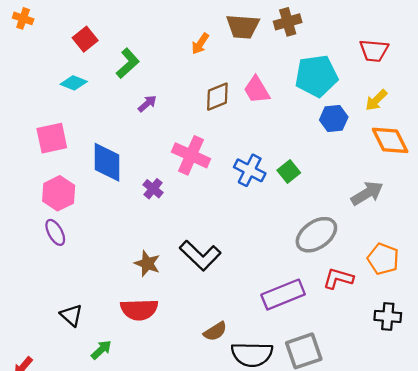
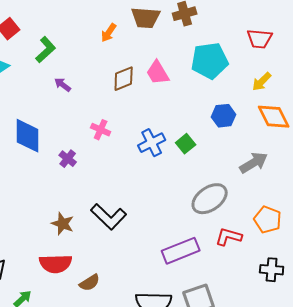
purple arrow: (147, 104) -> (63, 85), turned -102
blue hexagon: (334, 119) -> (224, 116), moved
pink cross: (191, 155) -> (101, 130), size x0.6
blue cross: (250, 170) -> (152, 143), turned 36
brown semicircle: (215, 331) -> (90, 283), moved

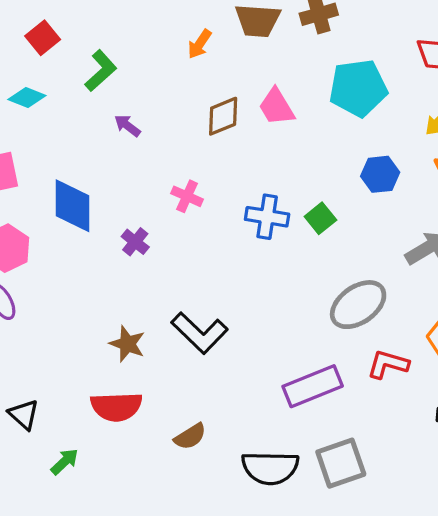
blue cross: (152, 143) -> (267, 217), turned 36
brown semicircle: (90, 283) -> (190, 436), moved

